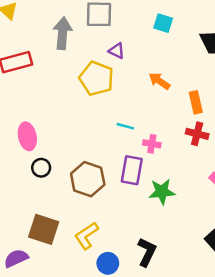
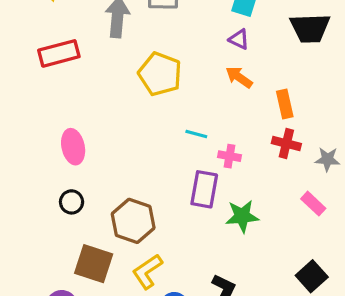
purple triangle: (117, 51) -> (239, 39), moved
black circle: (41, 168) -> (72, 202), moved
brown hexagon: (88, 179) -> (133, 221), moved

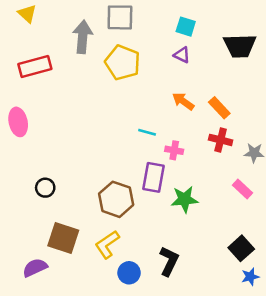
yellow pentagon: (160, 74) -> (123, 63), moved
orange arrow: (239, 77) -> (183, 101), moved
orange rectangle: (285, 104) -> (219, 108), turned -30
pink ellipse: (73, 147) -> (18, 122), moved
brown hexagon: (133, 221) -> (116, 199), moved

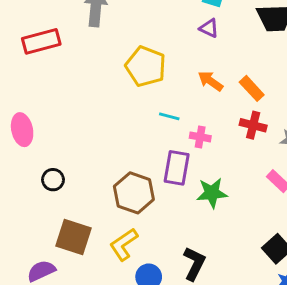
yellow pentagon: (123, 63) -> (146, 66), moved
pink ellipse: (18, 122) -> (22, 130), moved

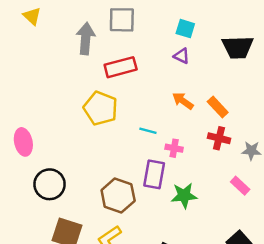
red rectangle: (41, 41) -> (121, 67), moved
yellow pentagon: (146, 66) -> (101, 108), moved
black circle: (53, 180) -> (50, 184), size x1.6

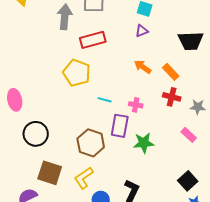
black trapezoid: (238, 47) -> (191, 41), moved
purple triangle: (182, 56) -> (142, 31), turned -48
cyan line: (148, 131) -> (105, 100), moved

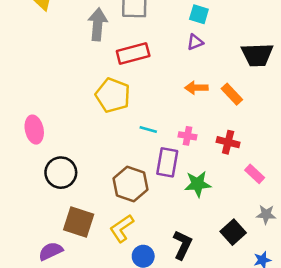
orange arrow: (143, 67) -> (196, 88), turned -36
red cross: (172, 97) -> (228, 142), moved
gray star: (198, 107) -> (266, 214), moved
black square: (188, 181) -> (233, 232), moved

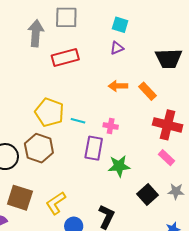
yellow pentagon: (113, 95) -> (49, 112), moved
red cross: (228, 142) -> (168, 125), moved, size x1.5
brown hexagon: (131, 184) -> (39, 148), moved
black square: (233, 232) -> (147, 195), moved

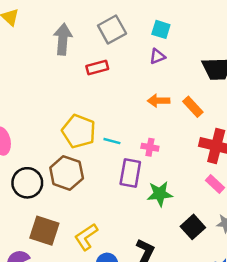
gray square: (66, 17) -> (112, 29), moved, turned -30
red rectangle: (65, 57) -> (97, 67), size x0.7

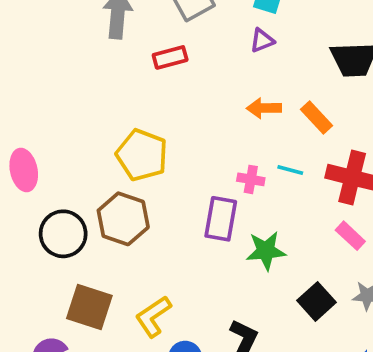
cyan line: (112, 141) -> (290, 170), moved

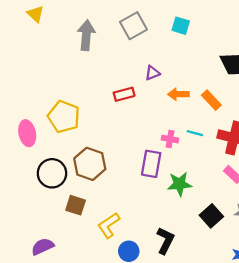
purple triangle: (262, 40) -> (152, 73), moved
red rectangle: (170, 57) -> (124, 94), moved
yellow pentagon: (142, 155) -> (64, 117), moved
brown square: (89, 307) -> (76, 205), moved, size x0.7

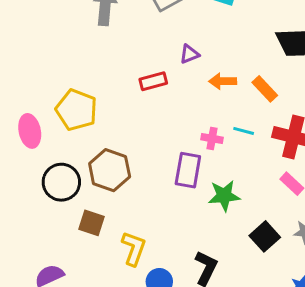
yellow L-shape: (109, 225) -> (134, 248), turned 144

